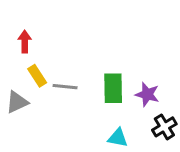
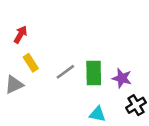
red arrow: (25, 42) -> (20, 35), turned 30
gray line: (65, 87) -> (65, 72), moved, turned -42

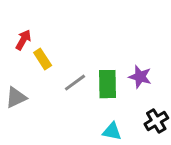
yellow rectangle: (31, 63) -> (43, 59), moved
purple star: (122, 78) -> (140, 77), moved

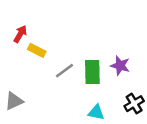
yellow rectangle: (43, 59) -> (37, 50), turned -30
gray triangle: (16, 97) -> (14, 101), moved

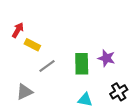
gray line: (65, 71) -> (47, 66), moved
gray triangle: (14, 101) -> (25, 92), moved

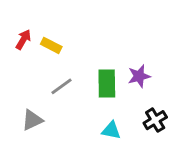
yellow rectangle: (32, 45) -> (51, 45), moved
purple star: (106, 58) -> (139, 76), turned -30

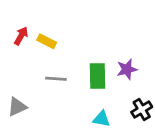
gray line: (61, 86) -> (56, 79), turned 40
gray triangle: (32, 120) -> (17, 107), moved

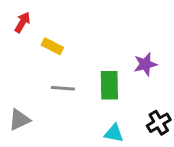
red arrow: (21, 36) -> (22, 22), moved
purple star: (127, 69) -> (145, 64), moved

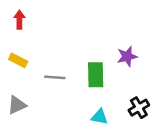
red arrow: (22, 22) -> (19, 20), turned -30
yellow rectangle: (52, 46) -> (18, 60), moved

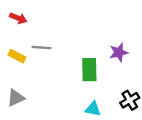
red arrow: (19, 20) -> (18, 18), turned 112
gray line: (55, 77) -> (41, 48), moved

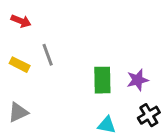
gray line: (41, 48) -> (48, 55), turned 66
purple star: (119, 52) -> (138, 80), moved

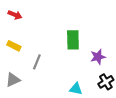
gray line: (48, 55) -> (37, 62), moved, turned 42
green rectangle: (102, 80) -> (73, 40), moved

